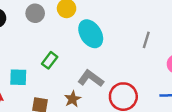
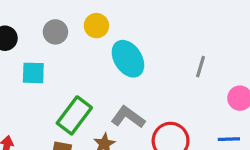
green rectangle: (50, 60) -> (74, 115), moved, size x1.6
cyan square: (18, 77) -> (33, 73), moved

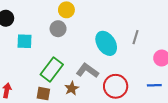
gray circle: (55, 32) -> (58, 29), moved
cyan ellipse: (128, 59) -> (106, 43), moved

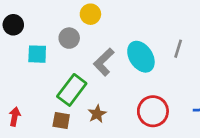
gray circle: (58, 29) -> (69, 38), moved
gray L-shape: (87, 71) -> (104, 62), moved, turned -80

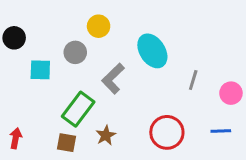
gray line: (178, 49) -> (193, 80), moved
cyan ellipse: (141, 57) -> (152, 51), moved

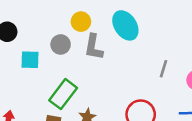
cyan ellipse: (152, 51) -> (125, 25), moved
gray L-shape: (113, 79) -> (94, 47), moved, turned -36

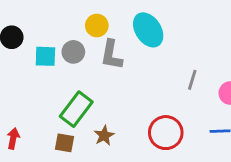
cyan square: (30, 60) -> (45, 56), moved

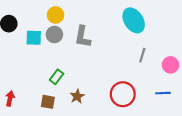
yellow circle: (97, 25) -> (55, 15), moved
cyan ellipse: (148, 30) -> (134, 20), moved
green rectangle: (76, 109) -> (57, 77), size x0.6

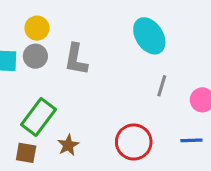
green rectangle: (57, 77) -> (39, 117), size x1.6

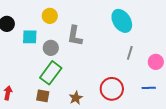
gray circle: (35, 56) -> (51, 48), moved
brown star: (68, 145) -> (76, 98), moved

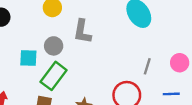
cyan square: (30, 37) -> (28, 58), moved
gray line: (130, 53) -> (147, 66), moved

